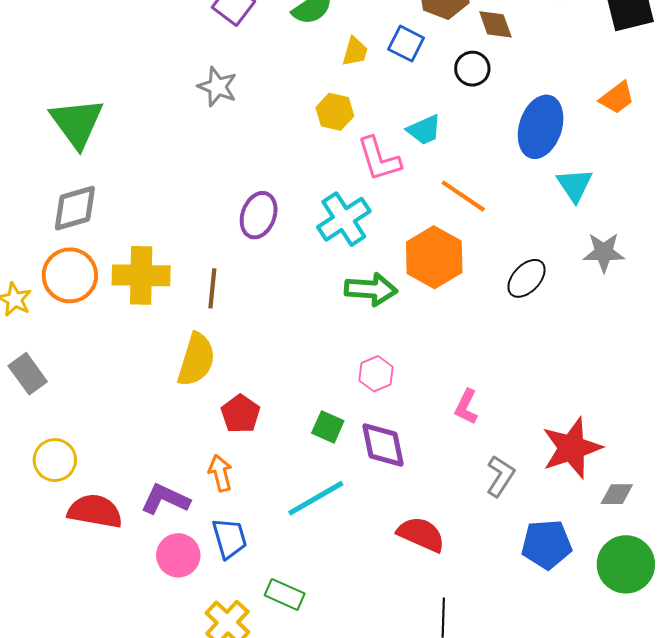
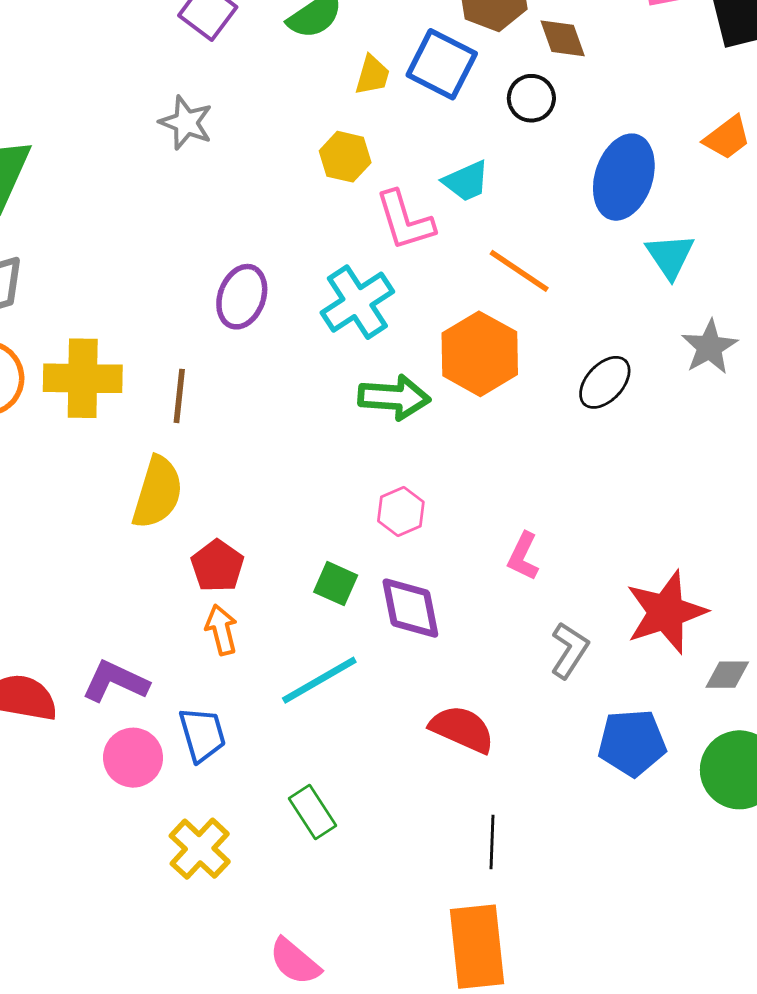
blue square: (406, 44) -> (442, 64), size x1.4
gray star: (604, 252) -> (709, 347), turned -30
orange arrow: (220, 473) -> (221, 630), moved
green rectangle: (285, 594) -> (312, 812), moved, turned 33

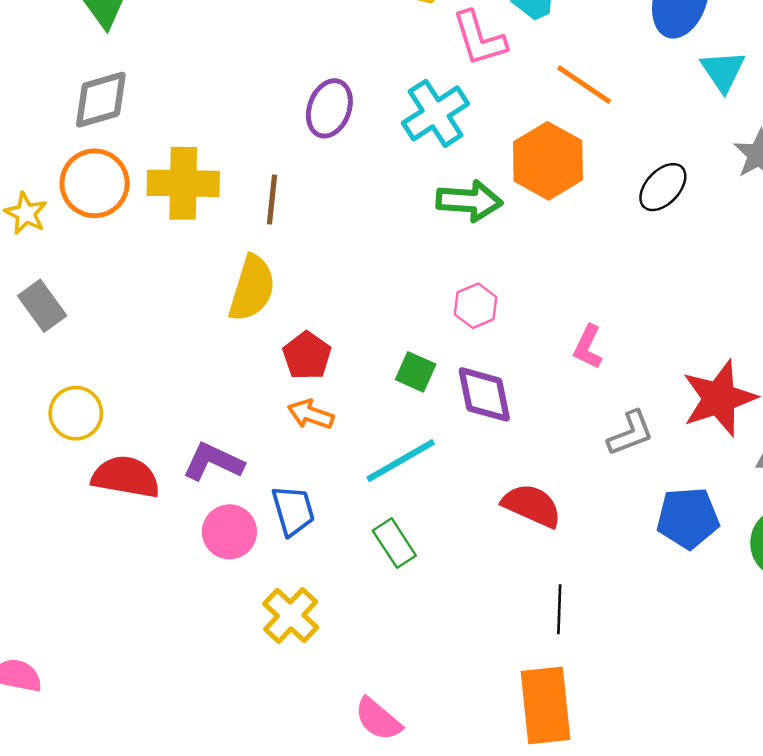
orange arrow: (221, 630) -> (311, 414), turned -57
gray L-shape: (569, 650) -> (630, 433), turned 36
green rectangle: (312, 812) -> (394, 543), moved

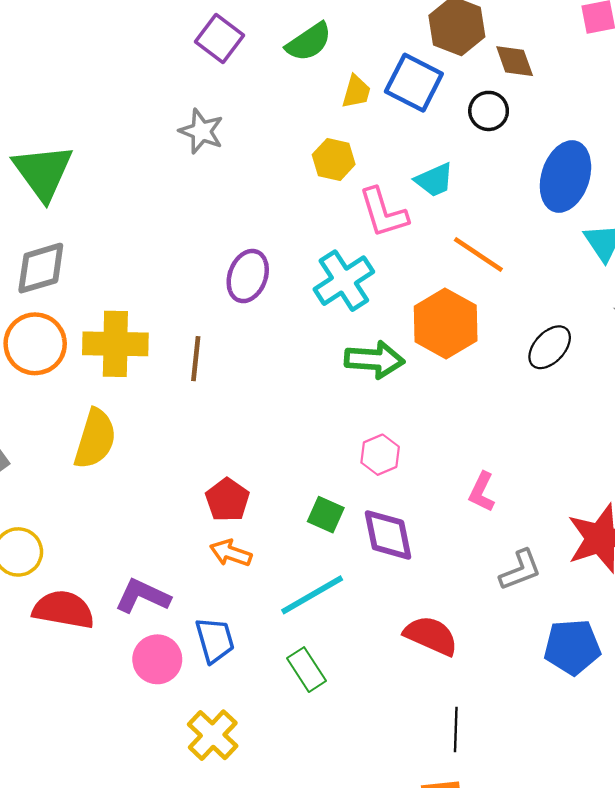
yellow semicircle: (252, 288) -> (95, 439), moved

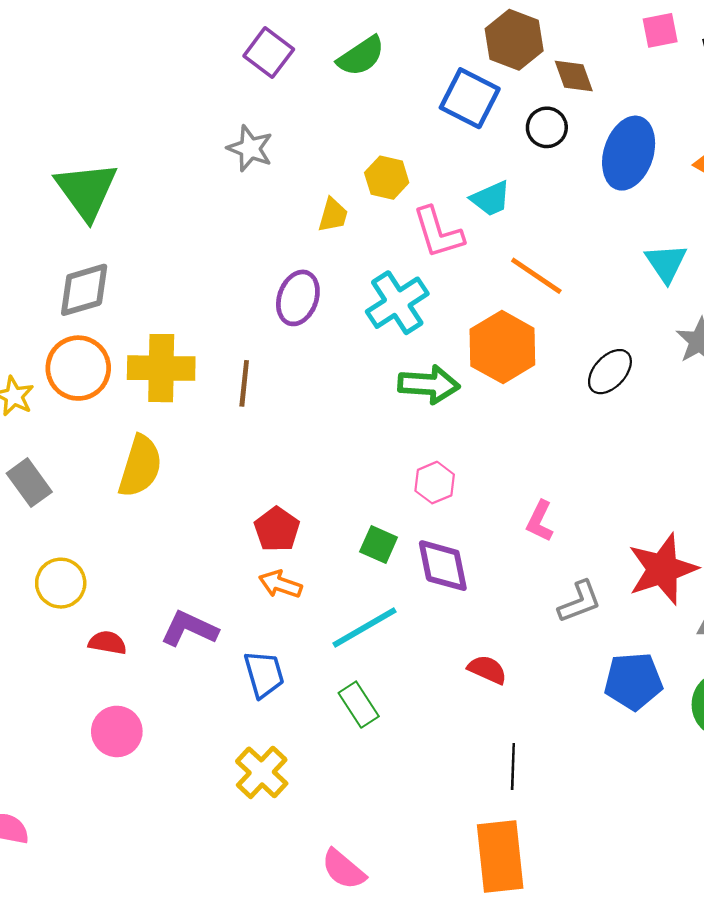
yellow trapezoid: (356, 92) -> (333, 215), moved
blue ellipse: (565, 177) -> (629, 153), moved
red semicircle: (63, 610) -> (107, 643), size x0.6
red semicircle: (431, 636) -> (487, 670), size x0.7
pink circle: (157, 659) -> (117, 731), moved

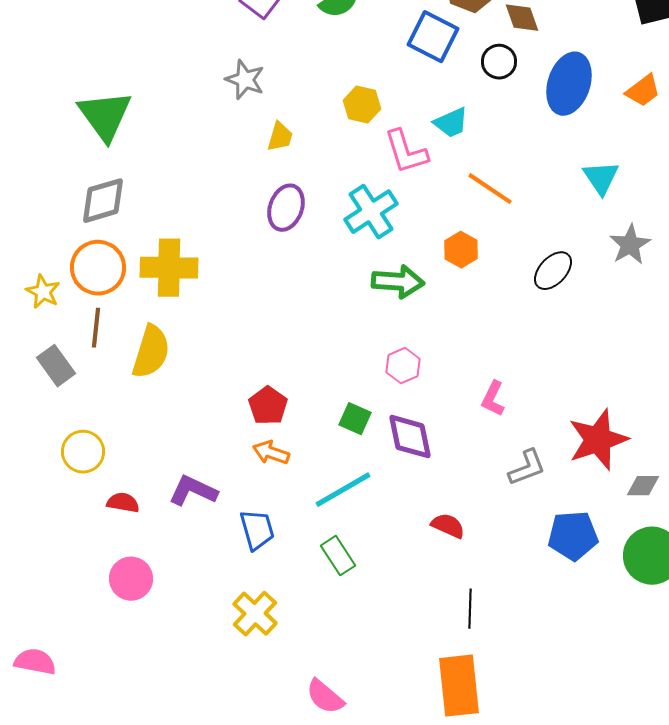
yellow trapezoid: (333, 215) -> (280, 137), moved
orange hexagon: (502, 347) -> (461, 250), size x0.6
brown line: (244, 383) -> (96, 328), moved

